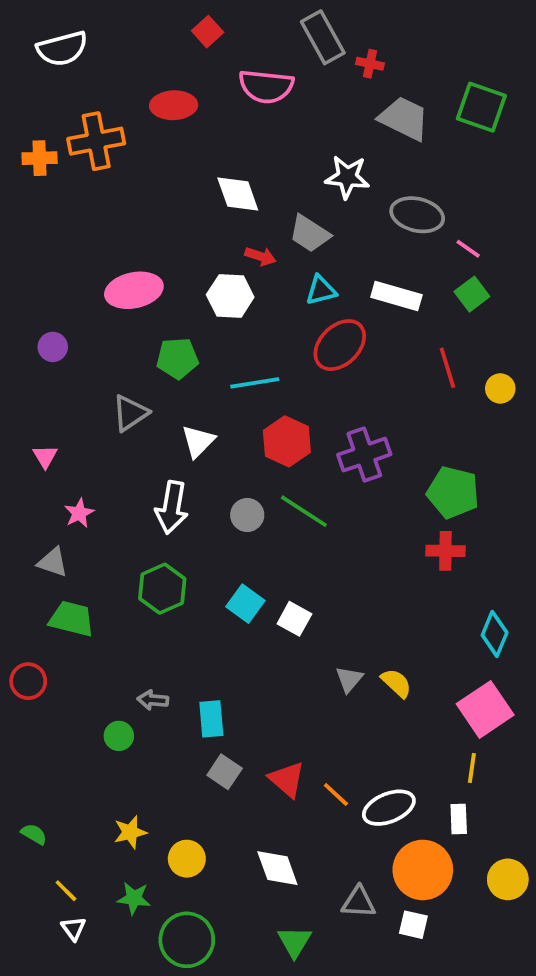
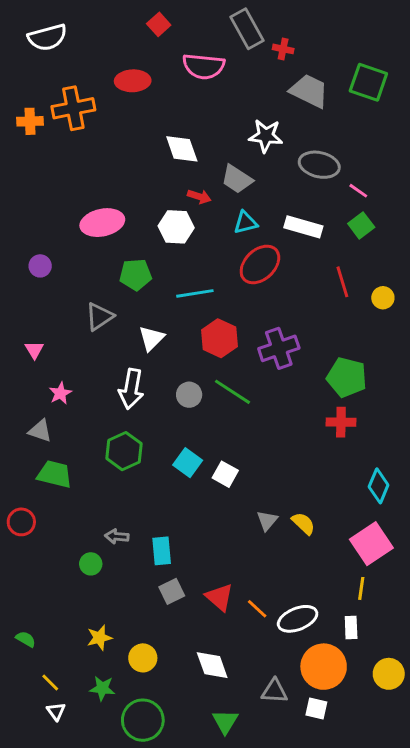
gray square: (225, 772) -> (172, 591), turned 30

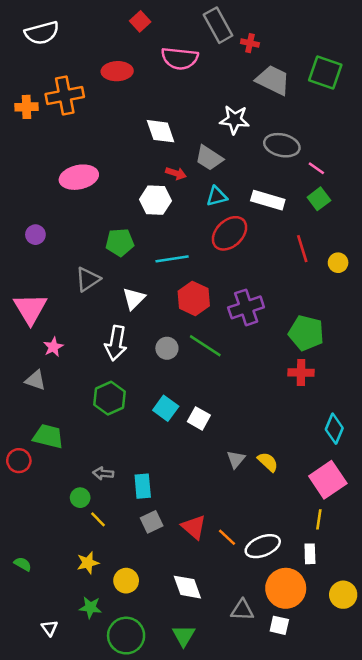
pink ellipse: (102, 223) -> (79, 177), moved
pink triangle: (34, 350) -> (30, 309), size x2.0
green trapezoid: (55, 474) -> (48, 436), moved
yellow line: (50, 683) -> (98, 519), moved
green triangle: (225, 722) -> (184, 636), moved

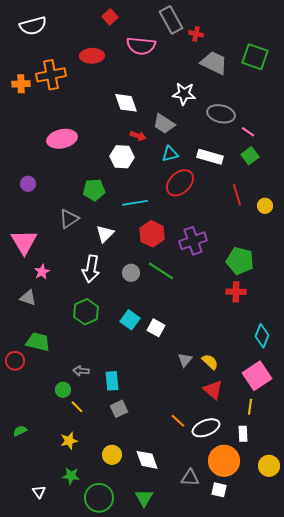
red triangle: (194, 527) -> (213, 390), moved
green semicircle: (23, 564) -> (20, 431), moved, turned -56
yellow circle: (126, 581) -> (112, 455), moved

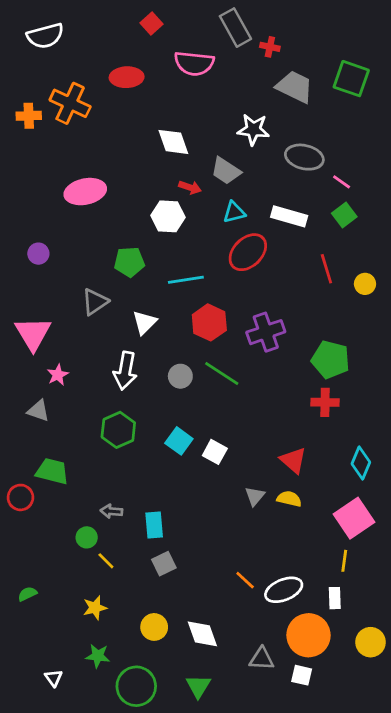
orange cross: (51, 75) -> (70, 103), turned 36
yellow semicircle: (210, 362) -> (289, 499), turned -30
red triangle: (213, 390) -> (293, 460), moved

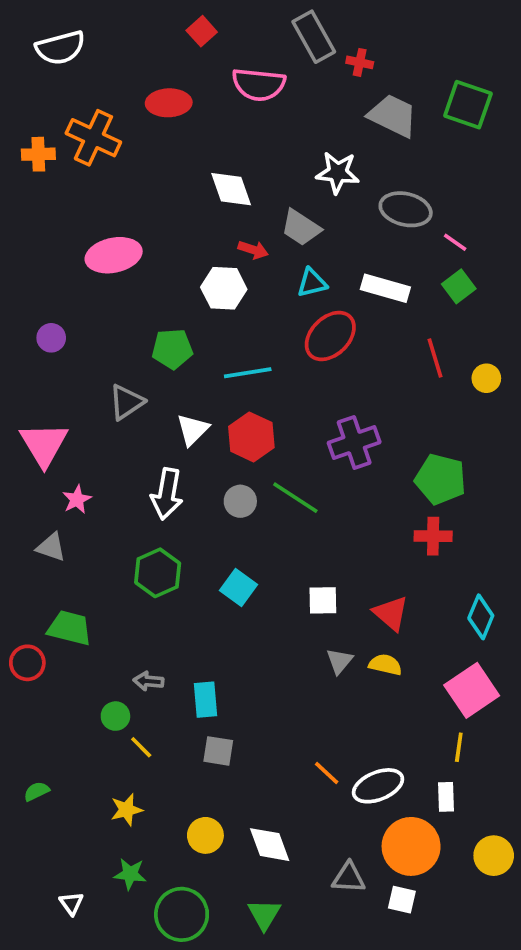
red hexagon: (209, 322) -> (251, 437), moved
white square: (215, 452) -> (323, 600), moved, turned -30
gray square: (164, 564) -> (218, 751), turned 35

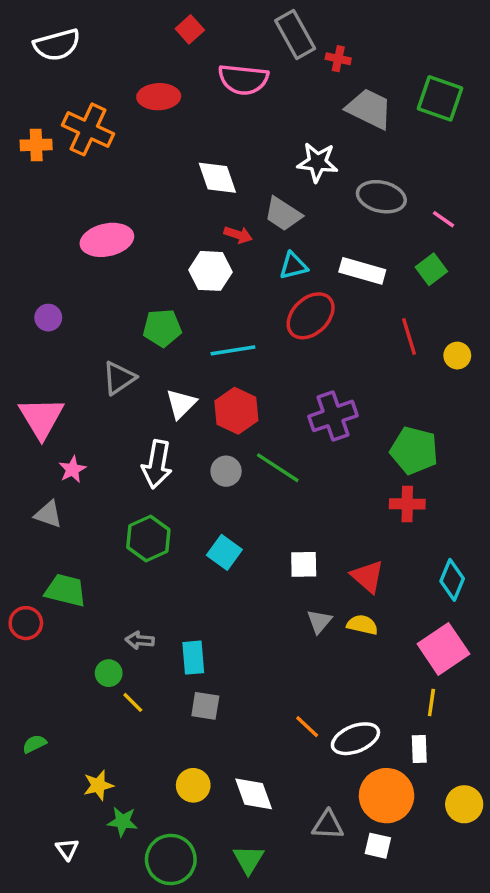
pink line: (455, 242) -> (443, 219), moved
yellow star: (126, 810) -> (98, 785), moved

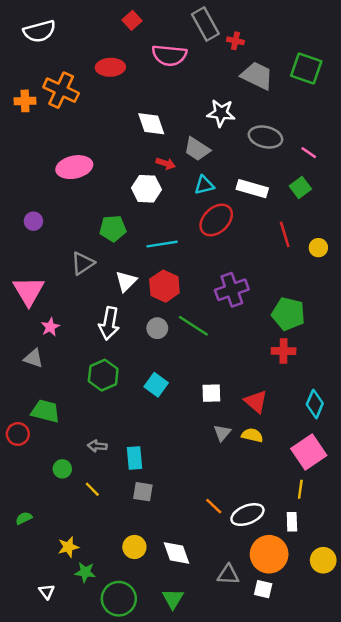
green circle: (109, 673) -> (62, 469), moved

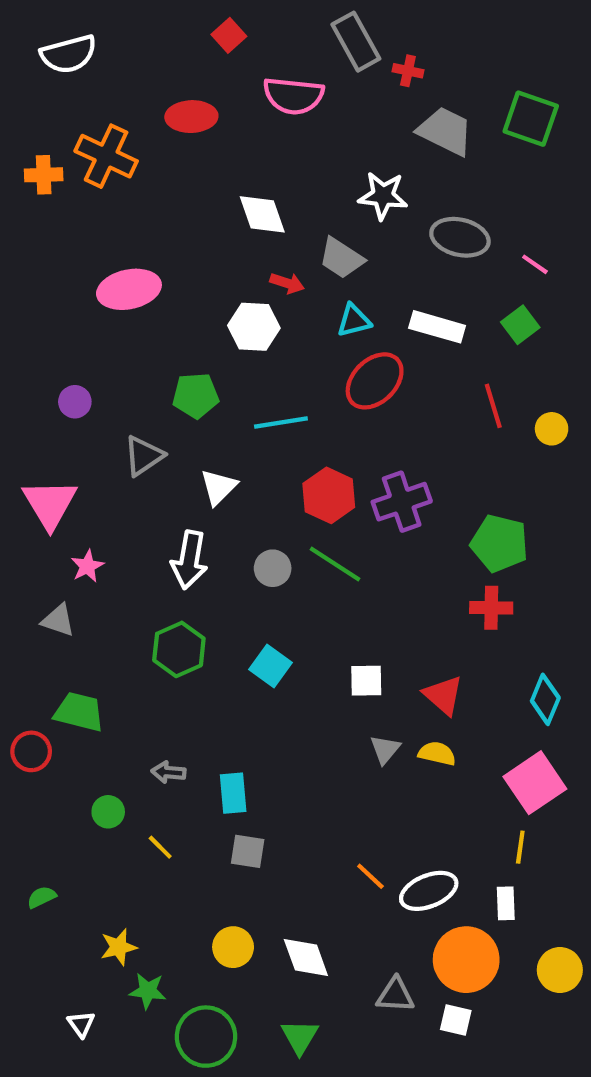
purple circle: (33, 221) -> (75, 402), moved
red hexagon: (164, 286) -> (329, 495), moved

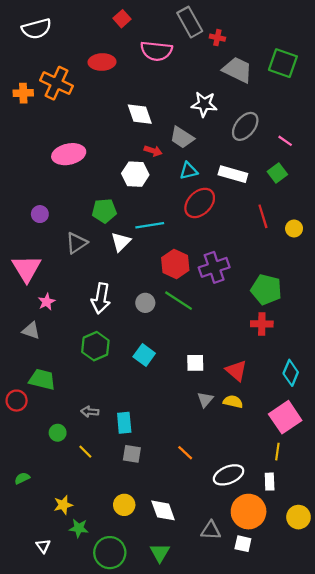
gray ellipse: (460, 237) -> (245, 126), turned -64
white triangle: (218, 487) -> (121, 242), moved
orange line: (370, 876) -> (185, 453), moved

